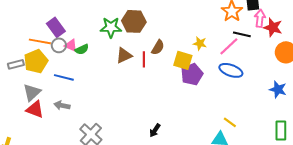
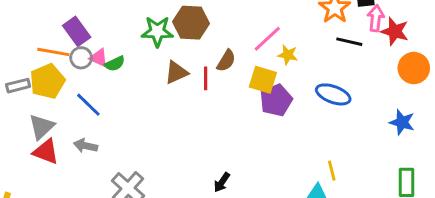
pink line: (229, 46) -> (267, 39), moved
blue line: (64, 77) -> (88, 105), turned 30
yellow line: (230, 122) -> (332, 171), turned 40

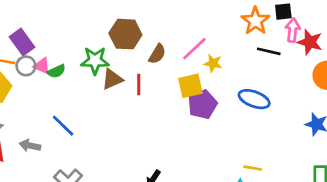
green star: (157, 31) -> (95, 61), moved
brown semicircle: (226, 61) -> (157, 54), moved
yellow square: (263, 80) -> (190, 86), turned -30
blue line: (88, 105) -> (63, 126), moved
yellow line: (332, 171) -> (253, 168), turned -66

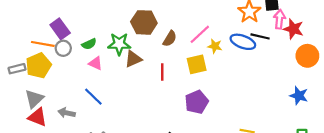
pink triangle: (42, 66) -> (96, 63), moved
green semicircle: (56, 71) -> (89, 44), moved
red line: (139, 84) -> (162, 72), moved
blue ellipse: (254, 99) -> (243, 42), moved
purple pentagon: (202, 104) -> (197, 102), moved

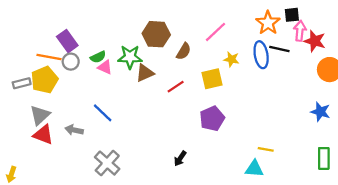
pink line: (200, 34) -> (215, 32), moved
blue ellipse: (243, 42) -> (261, 55), turned 60
pink triangle: (96, 63) -> (105, 67), moved
red line: (162, 72) -> (176, 87), turned 56

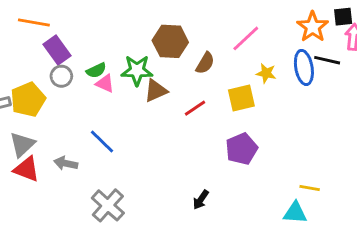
orange line: (49, 57) -> (34, 22), moved

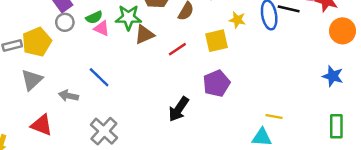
red triangle: (27, 169) -> (42, 125), moved
black arrow: (201, 200) -> (179, 109), moved, size x1.5

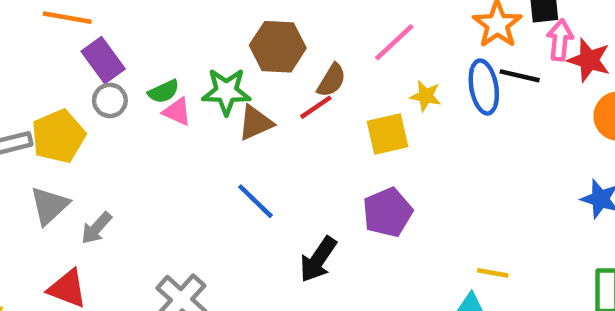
red line: (177, 49) -> (316, 107), moved
blue line: (99, 77) -> (255, 201), moved
gray arrow: (68, 96) -> (96, 228), moved, turned -60

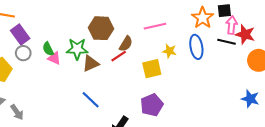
pink line: (394, 42) -> (155, 26), turned 30
black line: (520, 76) -> (226, 42), moved
green semicircle: (164, 91) -> (48, 49), turned 88
gray arrow: (96, 228) -> (17, 112), turned -77

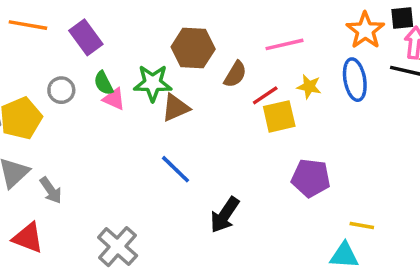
purple rectangle: (20, 34) -> (86, 37), moved
red line: (119, 56) -> (265, 95), moved
purple pentagon: (152, 105) -> (311, 178), moved, turned 30

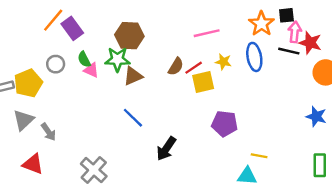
orange line: (28, 25) -> (53, 20), moved, turned -60
brown hexagon: (193, 48) -> (129, 36), moved
brown semicircle: (235, 74) -> (176, 66), moved

